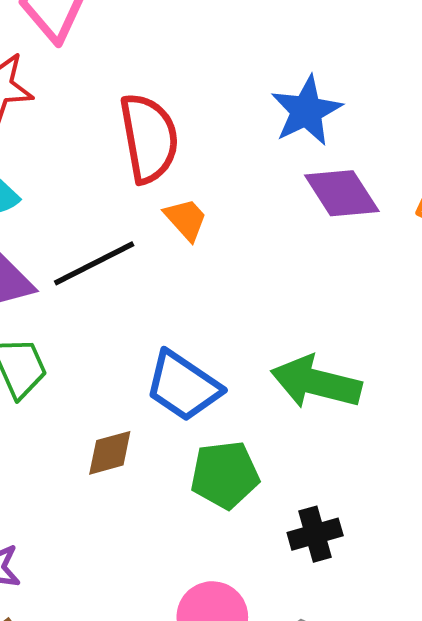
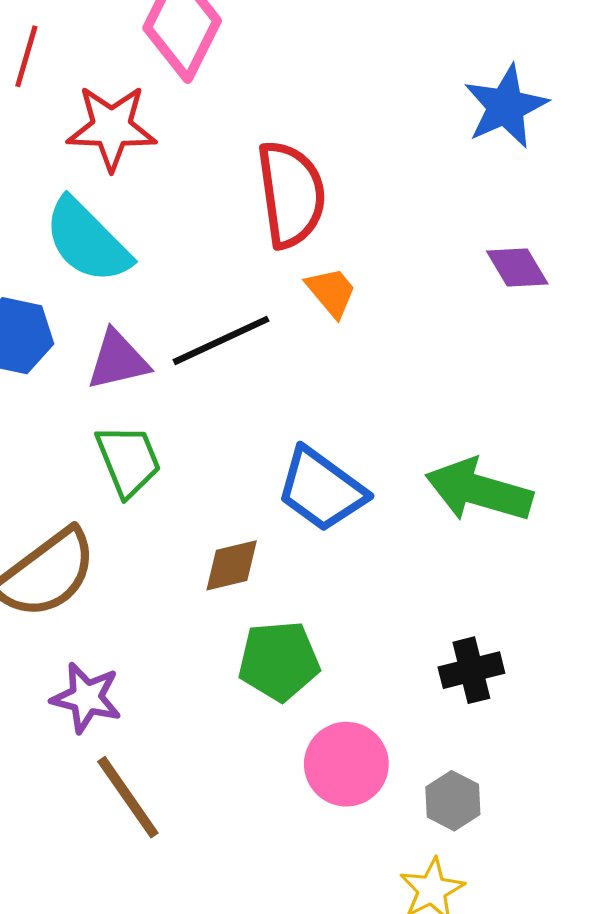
blue star: (306, 111) -> (506, 106), moved
purple diamond: (342, 193) -> (517, 268), size x0.7
green pentagon: (225, 475) -> (279, 661), moved

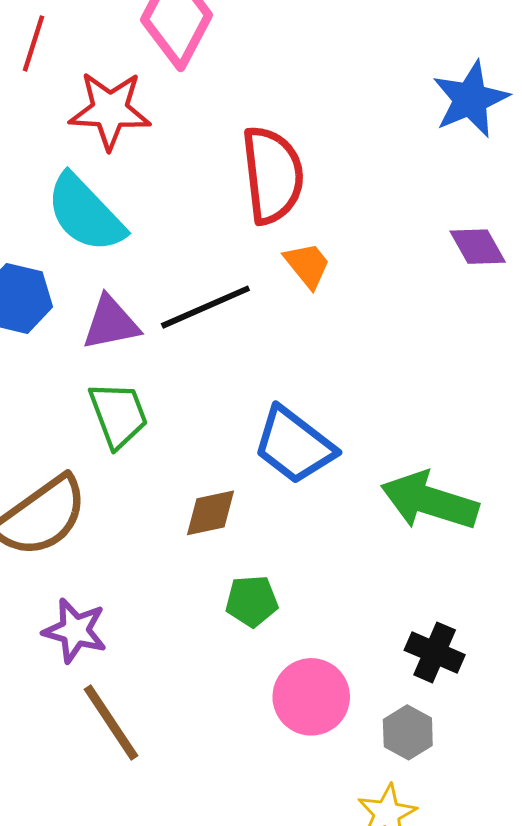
green arrow: (479, 490) -> (430, 501), moved
green pentagon: (279, 661) -> (252, 601), size x0.7
black cross: (471, 670) -> (435, 652), moved, turned 36

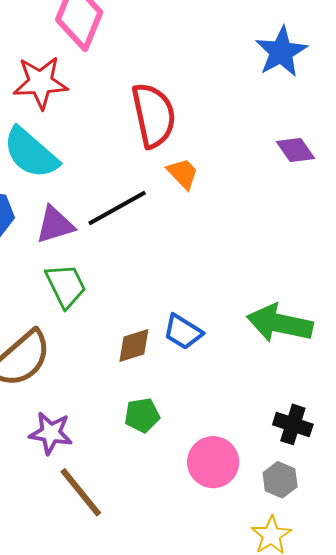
blue trapezoid: (294, 445) -> (183, 332), moved, size x0.7
green pentagon: (252, 601) -> (142, 415), moved

